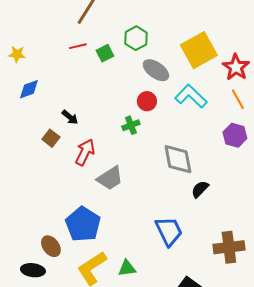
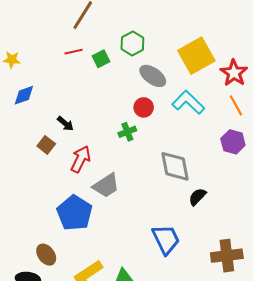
blue pentagon: (83, 224) -> (75, 213), moved

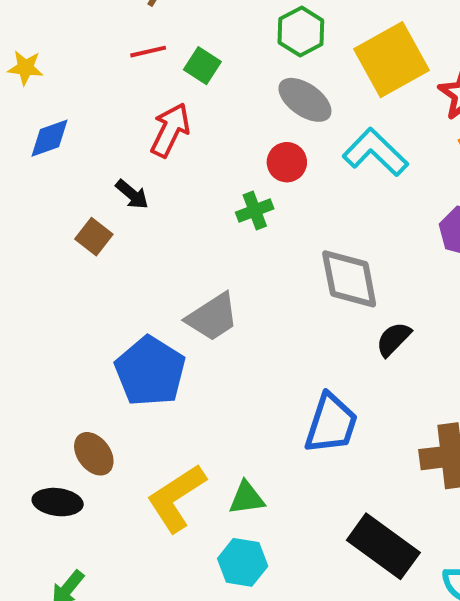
green hexagon: (132, 43) -> (301, 31), moved
green square: (101, 59) -> (202, 66), turned -30
red arrow: (81, 159) -> (170, 130), moved
blue trapezoid: (166, 239) -> (331, 424), turned 44

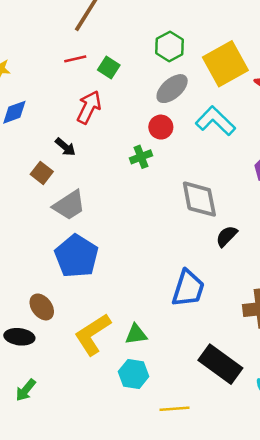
gray ellipse: (305, 100) -> (172, 89), turned -76
gray trapezoid: (212, 317) -> (69, 205), moved

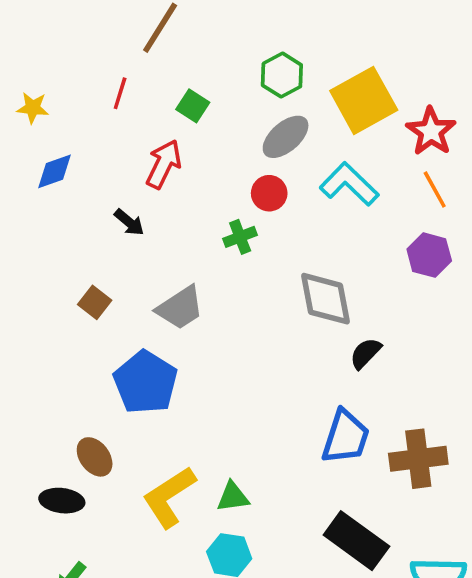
red line: (75, 59) -> (120, 93), moved, turned -60
brown square: (42, 173) -> (95, 302), moved
gray trapezoid: (69, 205) -> (180, 308), moved
blue trapezoid: (188, 288) -> (346, 437), moved

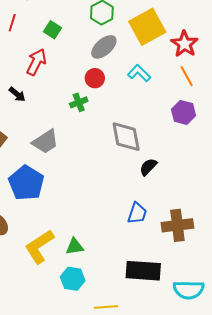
cyan L-shape: (349, 184) -> (139, 73), size x0.7
blue trapezoid: (346, 437) -> (137, 213), size x0.7
black rectangle: (356, 541) -> (143, 271), turned -32

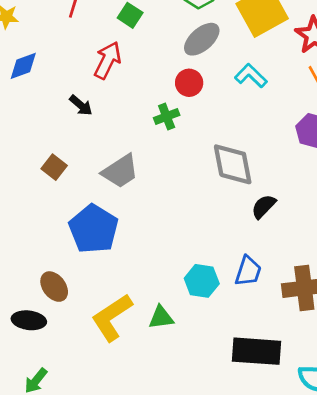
cyan hexagon: (73, 279) -> (202, 281), moved

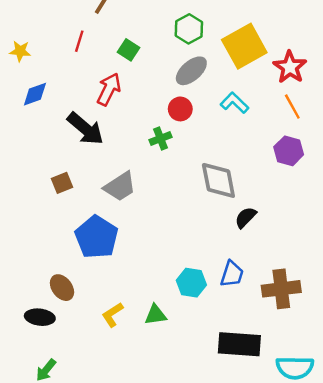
black arrow: (81, 105) -> (85, 129), size x1.8
brown square: (54, 167) -> (62, 183), turned 30
yellow L-shape: (112, 317) -> (112, 315), size x0.6

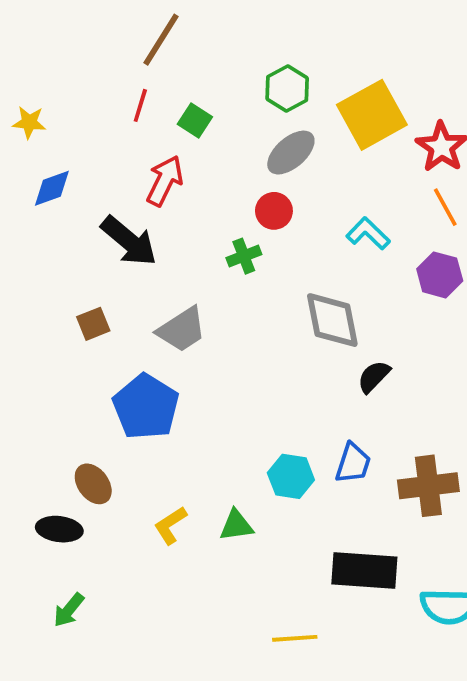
red line: (79, 41) -> (140, 105), moved
cyan L-shape: (234, 103) -> (368, 233), moved

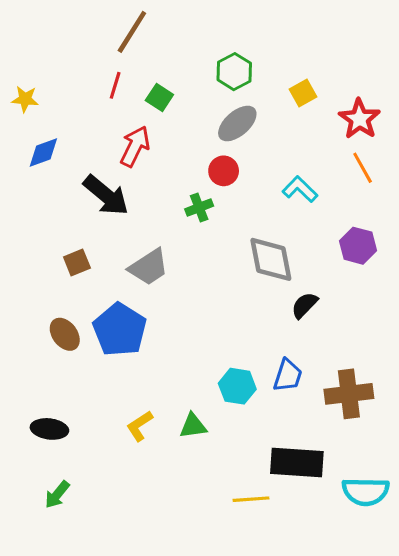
yellow square: (372, 115) -> (303, 93), size x0.5
purple hexagon: (440, 275) -> (358, 246), moved
brown ellipse: (93, 484) -> (65, 334), moved
yellow line: (295, 638) -> (251, 499), moved

